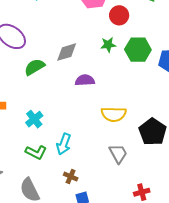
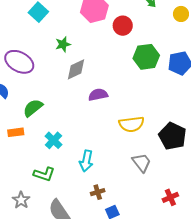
green star: (108, 45) -> (63, 44), moved
green semicircle: (35, 67) -> (33, 108), moved
green L-shape: (36, 152) -> (44, 174), moved
brown cross: (71, 177) -> (98, 192), turned -32

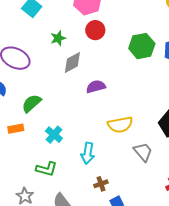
red circle: (123, 26) -> (95, 30), moved
yellow semicircle: (131, 124) -> (120, 125), moved

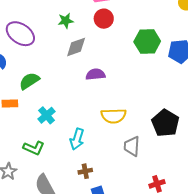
gray trapezoid: (143, 152) -> (132, 146), turned -145

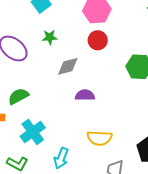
green star: (66, 21) -> (50, 37), moved
cyan cross: (47, 115) -> (33, 132), size x1.4

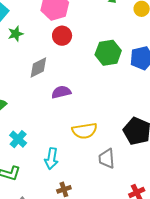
green star: (50, 37) -> (16, 34), moved
cyan cross: (33, 132) -> (18, 139), size x0.7

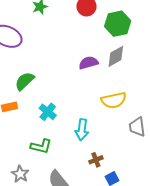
green hexagon: (108, 53) -> (118, 24), moved
gray diamond: (38, 67) -> (116, 56), moved

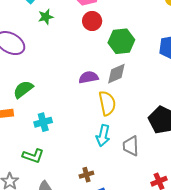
yellow semicircle: (114, 100) -> (107, 103), moved, turned -95
cyan cross: (48, 112) -> (43, 122), turned 30
cyan arrow: (82, 130) -> (103, 136), moved

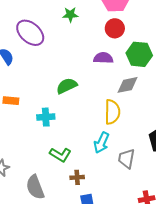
purple semicircle: (89, 77) -> (103, 58), moved
green semicircle: (23, 89) -> (67, 86), moved
green L-shape: (33, 156) -> (60, 155), moved

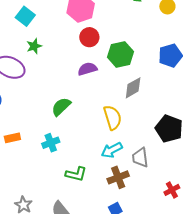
green star: (70, 15) -> (34, 46), moved
gray diamond: (127, 85) -> (133, 88), moved
cyan arrow: (102, 143) -> (112, 150), turned 55
brown cross: (77, 177) -> (118, 177), moved, size x1.5

